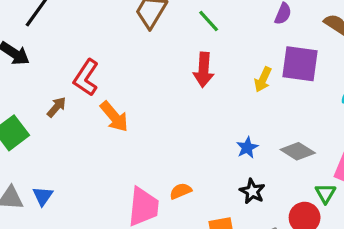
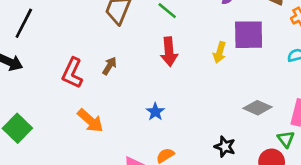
brown arrow: (56, 107) -> (109, 66), moved
orange arrow: (114, 117) -> (90, 121), moved
blue star: (247, 148) -> (155, 112), moved

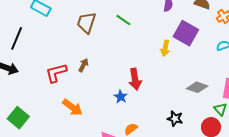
purple square: (249, 35) -> (186, 33), turned 35
red arrow: (169, 52) -> (135, 79), moved
red L-shape: (72, 73) -> (56, 73), turned 55

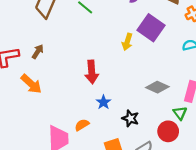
blue star: (121, 97) -> (103, 102), moved
orange arrow: (72, 107) -> (31, 84), moved

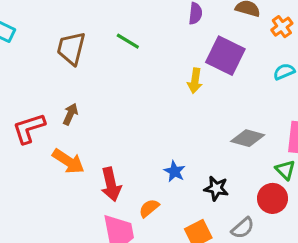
red arrow: (92, 72) -> (111, 184), moved

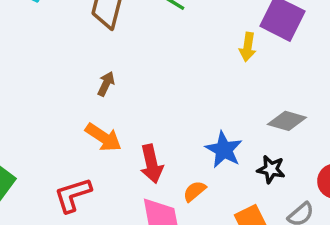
red L-shape: (29, 128) -> (73, 195), moved
gray diamond: (248, 138) -> (287, 121), moved
blue star: (175, 171) -> (224, 150), size x1.5

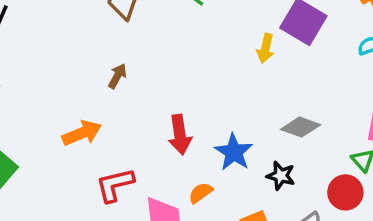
orange arrow: (103, 137) -> (82, 133), moved, turned -60
red arrow: (152, 164) -> (180, 135), moved
red L-shape: (73, 195) -> (115, 185), moved

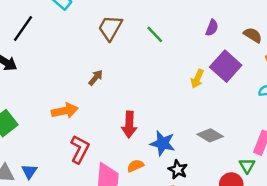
blue star: (234, 152) -> (163, 143), turned -30
black star: (281, 176) -> (178, 170), moved
red L-shape: (115, 185) -> (80, 149), turned 120

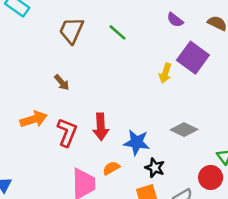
purple semicircle: (212, 28) -> (175, 20), turned 112
brown arrow: (96, 78) -> (62, 82), turned 105
red L-shape: (80, 149) -> (67, 132), moved

